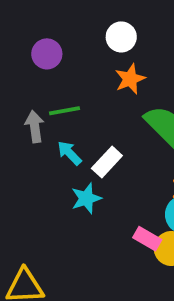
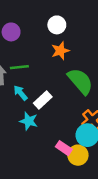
cyan star: (86, 198) -> (29, 121), turned 30

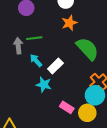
pink rectangle: (64, 148) -> (67, 107), moved

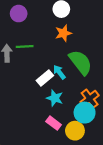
cyan arrow: (36, 60) -> (59, 72), moved
cyan star: (44, 85) -> (55, 98), moved

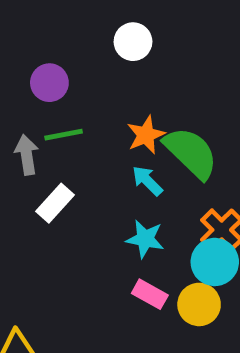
purple circle: (19, 14) -> (49, 83), moved
orange star: (63, 33) -> (146, 135), moved
white rectangle: (45, 78) -> (55, 203), moved

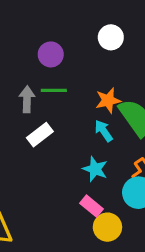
yellow circle: (199, 304) -> (107, 227), moved

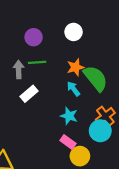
white circle: (111, 37) -> (74, 32), moved

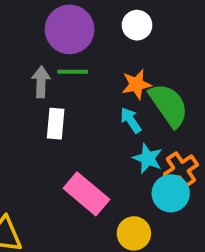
purple circle: (34, 37) -> (70, 29), size x1.6
white rectangle: (29, 94) -> (56, 124), turned -48
cyan star: (69, 116) -> (148, 158), moved
pink rectangle: (68, 142) -> (86, 194), moved, size x1.6

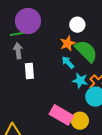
white circle: (137, 25) -> (77, 25), moved
green line: (73, 72) -> (18, 34), moved
pink rectangle: (86, 194) -> (61, 115), moved

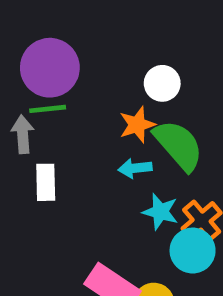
green line: (18, 34) -> (48, 109), moved
cyan arrow: (68, 62) -> (135, 168), turned -56

